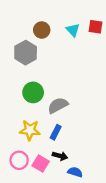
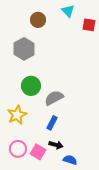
brown circle: (42, 30) -> (38, 20), moved
cyan triangle: (73, 30) -> (68, 11), moved
yellow star: (30, 130) -> (17, 115), moved, turned -30

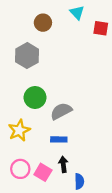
blue rectangle: (52, 123) -> (59, 139), turned 64
black arrow: (56, 145) -> (63, 164), turned -112
blue semicircle: (70, 160) -> (79, 181), turned 72

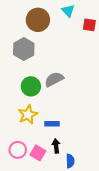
brown circle: (43, 23) -> (38, 20), size x1.5
gray semicircle: (61, 111) -> (54, 79), moved
yellow star: (19, 130) -> (28, 115), moved

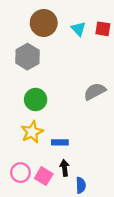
cyan triangle: (68, 11) -> (78, 29), moved
gray semicircle: (54, 79) -> (95, 91), moved

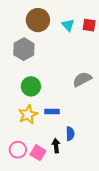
blue rectangle: (60, 142) -> (52, 112), moved
blue semicircle: (81, 185) -> (70, 134), moved

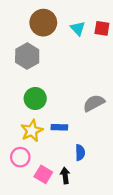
gray semicircle: (82, 79) -> (94, 103), moved
black arrow: (56, 146) -> (65, 176), moved
pink circle: (18, 150) -> (20, 157), moved

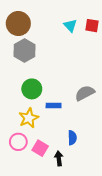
brown circle: (43, 23) -> (18, 23), moved
blue rectangle: (59, 127) -> (54, 106), moved
pink square: (43, 174) -> (40, 148), moved

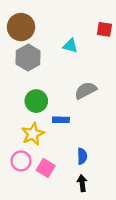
cyan triangle: (70, 26) -> (70, 46), moved, turned -32
gray semicircle: (85, 93) -> (86, 90), moved
black arrow: (59, 158) -> (82, 183), moved

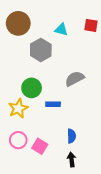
cyan triangle: (70, 46) -> (61, 30), moved
gray hexagon: (28, 58) -> (41, 50), moved
yellow star: (33, 134) -> (18, 108), moved

